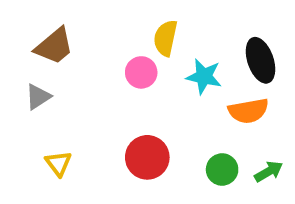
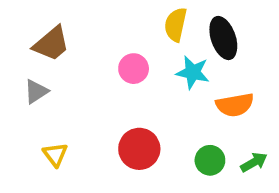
yellow semicircle: (165, 38) -> (176, 25), moved
black ellipse: (260, 60) -> (223, 38), moved

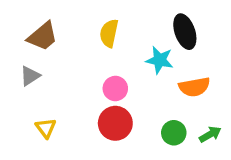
yellow semicircle: (176, 25) -> (109, 33), moved
pink circle: (134, 69) -> (115, 89), moved

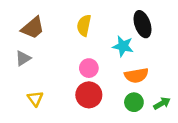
orange semicircle: (194, 87) -> (136, 75), moved

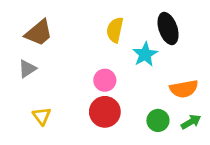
yellow semicircle: (84, 25) -> (115, 30), moved
cyan star: (123, 46) -> (145, 54), turned 30
orange semicircle: (136, 75) -> (184, 89), moved

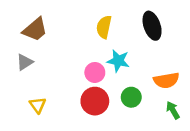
cyan star: (145, 54) -> (118, 61), moved, turned -30
green circle: (158, 120) -> (131, 97), moved
green arrow: (191, 122) -> (173, 110), turned -90

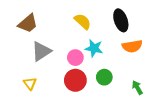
yellow semicircle: (104, 27) -> (83, 21), turned 120
gray triangle: (25, 62) -> (41, 51), moved, size x1.5
orange semicircle: (166, 80) -> (132, 46), moved

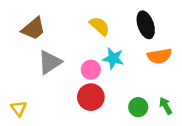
green circle: (104, 77) -> (138, 107), moved
yellow triangle: (30, 83) -> (19, 108), moved

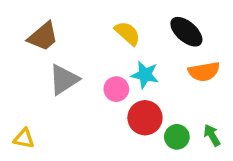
black ellipse: (146, 25) -> (186, 32), turned -30
red circle: (91, 97) -> (145, 118), moved
yellow triangle: (19, 108) -> (24, 138), turned -42

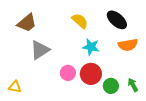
pink circle: (116, 89) -> (68, 73), moved

